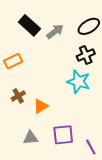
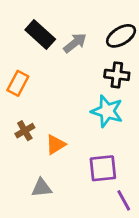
black cross: (86, 55) -> (117, 75), turned 30
orange rectangle: (13, 61) -> (18, 83), turned -36
purple square: (63, 135) -> (103, 168), moved

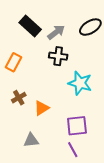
black cross: (117, 75) -> (58, 56), moved
purple line: (124, 200) -> (73, 150), moved

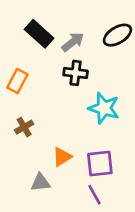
orange triangle: (42, 108) -> (62, 157), moved

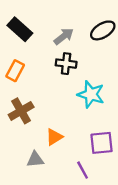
black rectangle: (39, 34) -> (20, 29), moved
brown cross: (24, 127) -> (21, 111), size x1.5
purple square: (100, 164) -> (102, 143), moved

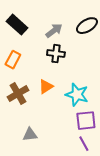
cyan star: (91, 94) -> (77, 95), moved
orange triangle: (54, 137) -> (46, 87), moved
purple line: (83, 170) -> (84, 144), moved

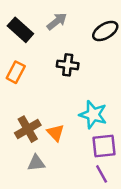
gray arrow: (54, 31) -> (57, 21), moved
orange triangle: (46, 87) -> (56, 133), moved, turned -42
brown cross: (18, 94) -> (28, 129), moved

